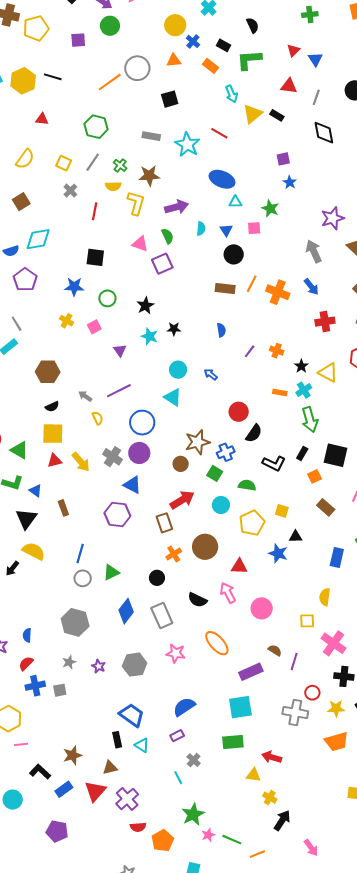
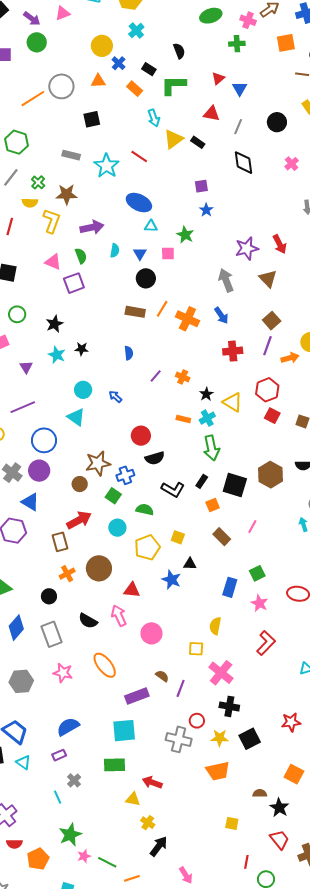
black semicircle: (254, 433) -> (155, 458), turned 36

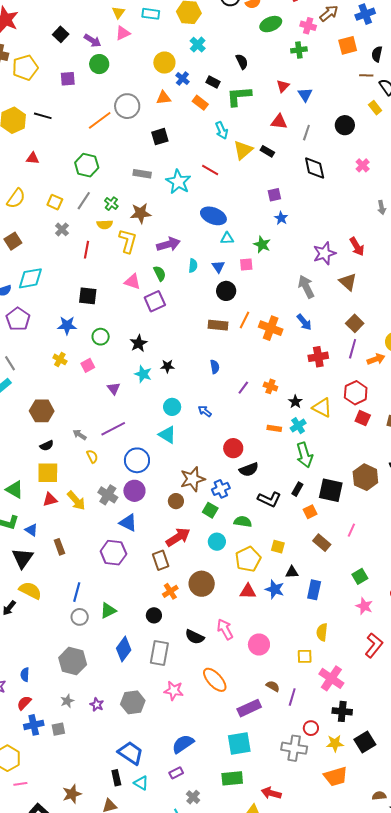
blue rectangle: (230, 587) -> (314, 590), moved
red triangle: (132, 590) -> (248, 591), moved
gray rectangle: (51, 634) -> (159, 653), turned 35

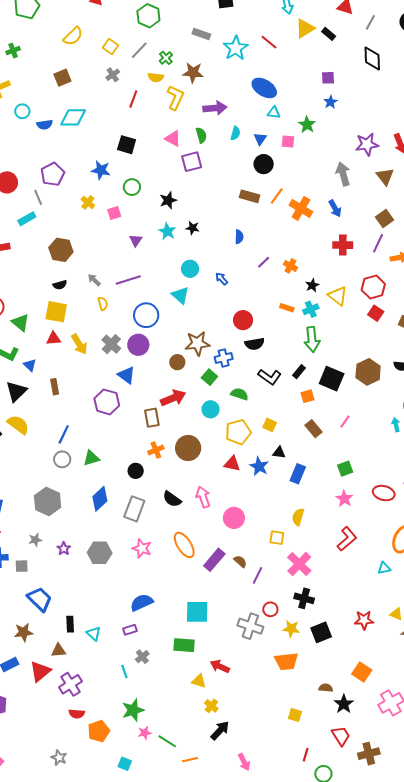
purple pentagon: (18, 319) -> (53, 174), moved
purple rectangle: (249, 708) -> (214, 560), moved, turned -35
blue trapezoid: (131, 753) -> (40, 599), moved

